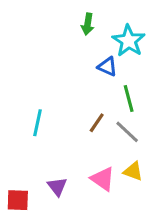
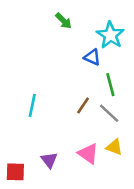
green arrow: (88, 24) -> (64, 21), moved, turned -54

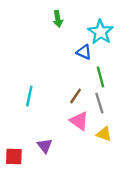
green arrow: (64, 21) -> (58, 19), turned 35
gray line: (109, 113) -> (99, 103), turned 30
pink triangle: (88, 154) -> (79, 121), moved

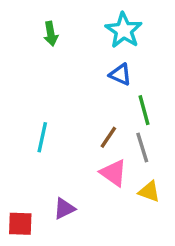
green arrow: (58, 19) -> (51, 34), moved
cyan star: (101, 32) -> (124, 30), moved
purple triangle: (45, 146) -> (64, 209), turned 42

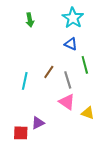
brown line: (108, 137) -> (49, 72), moved
gray line: (142, 147) -> (68, 80), moved
red square: (20, 224) -> (21, 133), moved

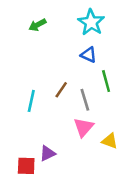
green arrow: (30, 20) -> (37, 25), turned 72
pink triangle: (67, 102) -> (84, 127), turned 36

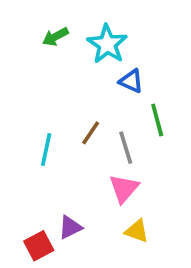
cyan star: (91, 22) -> (107, 44), moved
yellow triangle: (110, 141) -> (137, 231), moved
red square: (26, 166) -> (39, 246), turned -30

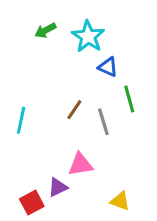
cyan line: (46, 150) -> (21, 120), moved
pink triangle: (124, 188) -> (81, 164), moved, turned 40
yellow triangle: (137, 231) -> (120, 201), moved

